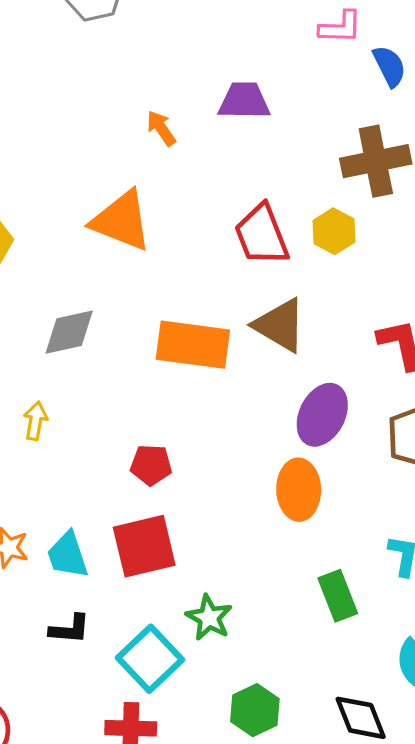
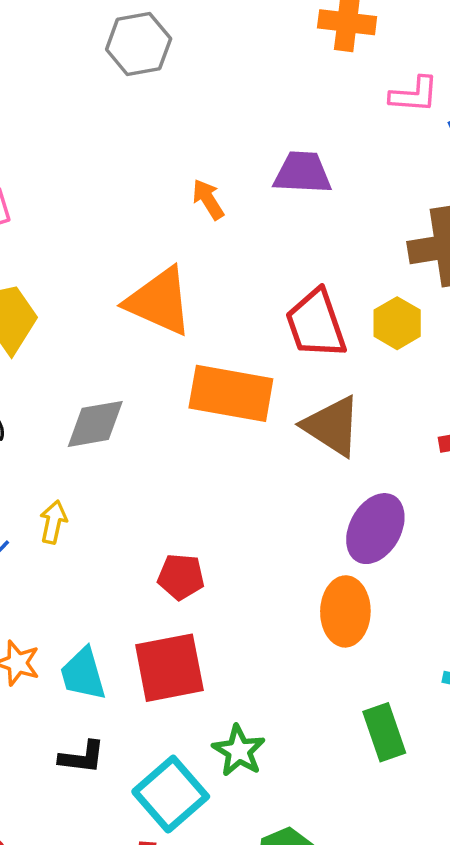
orange rectangle: (193, 345) -> (231, 393), moved

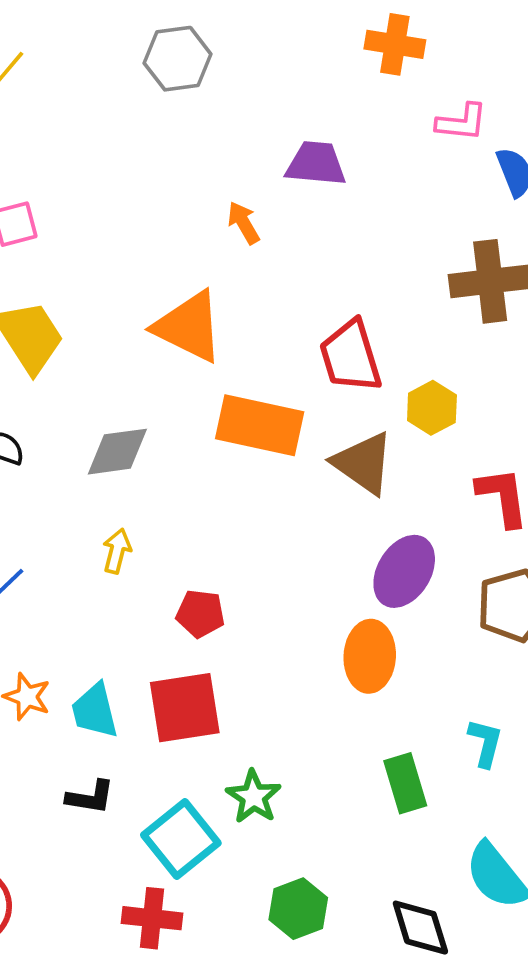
purple trapezoid: (303, 173) -> (316, 164), moved
yellow hexagon: (397, 323) -> (432, 408), moved
yellow arrow: (53, 522) -> (117, 551), moved

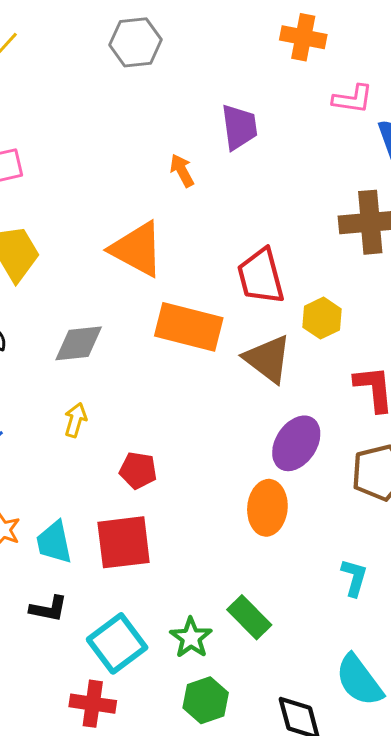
purple trapezoid: (316, 164) -> (239, 127), turned 75
green rectangle: (405, 783) -> (249, 617), moved, turned -30
green star: (254, 797) -> (191, 638), moved

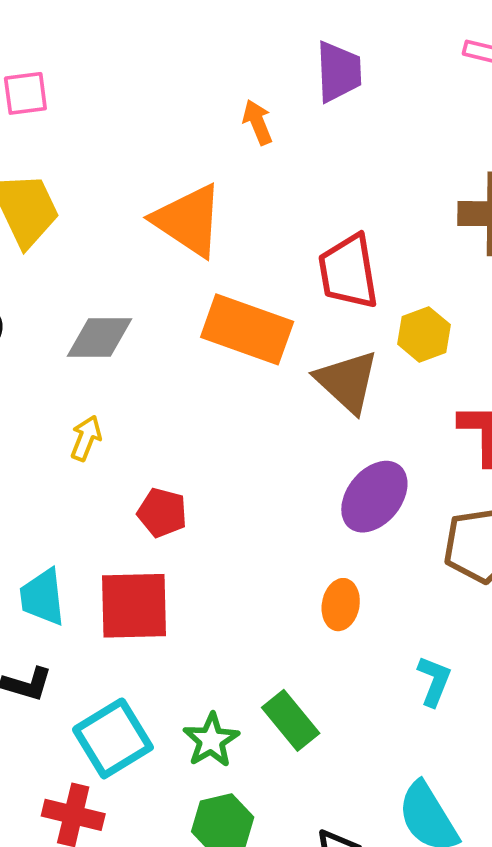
orange ellipse: (267, 508) -> (341, 605), moved, size x0.7

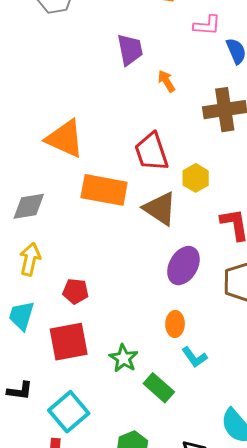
orange arrow: (258, 122) -> (166, 81), moved
yellow arrow: (86, 438) -> (30, 259), size x1.4
cyan trapezoid: (42, 597) -> (22, 316), moved, turned 32
cyan L-shape: (434, 681) -> (194, 357), moved, turned 132
green star: (211, 740) -> (123, 358), moved

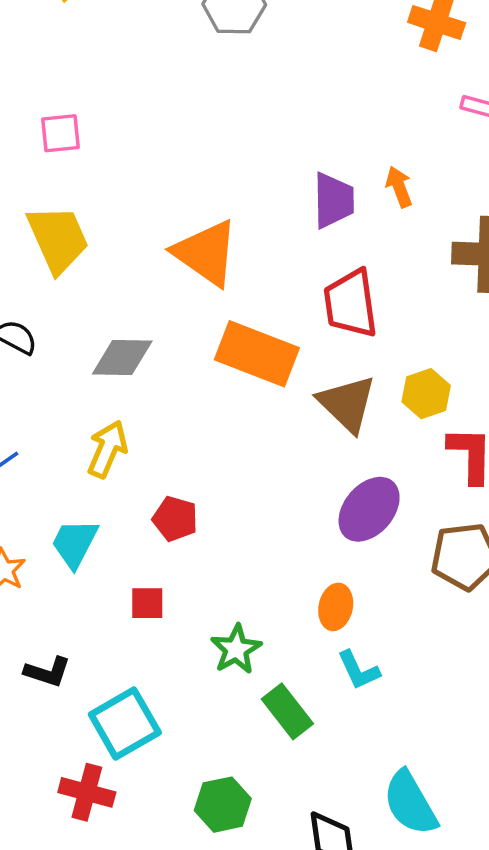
purple trapezoid: (130, 50) -> (334, 200), moved
yellow hexagon: (196, 178) -> (426, 394), moved
red square: (69, 342) -> (147, 603), size x0.5

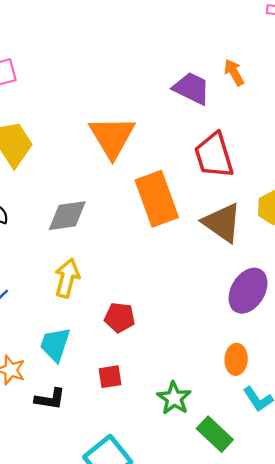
purple trapezoid: (334, 200) -> (192, 88), turned -54
orange triangle: (206, 253) -> (112, 137), turned 33
orange rectangle: (257, 354) -> (157, 199), turned 58
black L-shape: (47, 672) -> (50, 399), moved

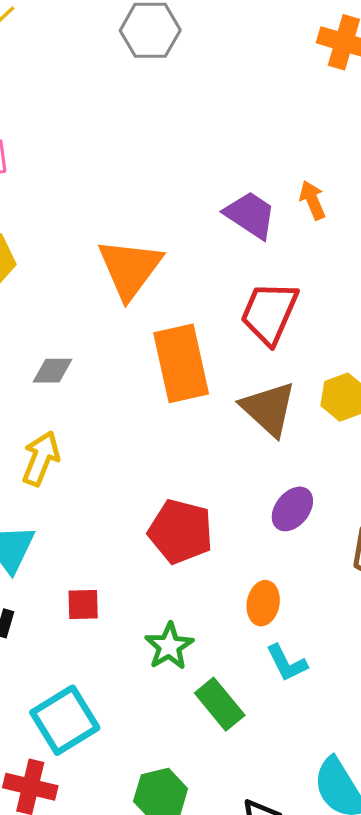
red trapezoid: (214, 155) -> (269, 313), turned 33
gray diamond: (67, 216) -> (53, 371), size x0.7
purple ellipse: (248, 291) -> (292, 509), size x0.7
red pentagon: (120, 317) -> (181, 532), moved, size x1.5

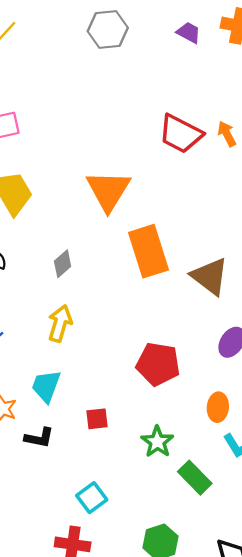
purple trapezoid: (250, 215) -> (189, 33), moved, size x0.7
red trapezoid: (269, 313) -> (181, 134), moved, turned -81
gray diamond: (53, 371) -> (63, 264), turned -36
cyan square: (65, 720) -> (92, 498), size x0.7

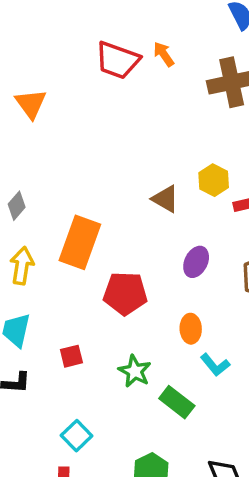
orange triangle: (108, 191) -> (31, 104), moved, size x0.7
orange rectangle: (148, 251) -> (80, 242), moved, turned 45
brown triangle: (210, 276) -> (165, 199), size x0.7

